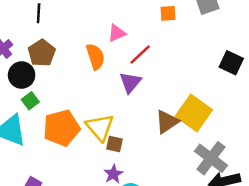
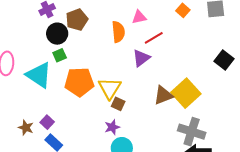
orange square: (168, 13) -> (183, 10), turned 32
gray cross: (211, 158) -> (192, 132), turned -32

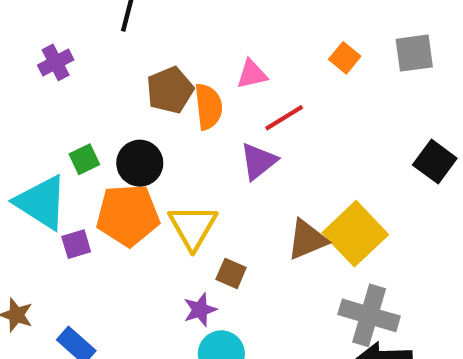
brown pentagon: (77, 20) -> (170, 90), moved
black circle: (57, 34) -> (140, 163), moved
brown square: (118, 104) -> (231, 273), moved
purple square: (47, 122) -> (76, 244), moved, turned 32

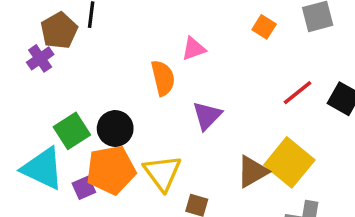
brown pentagon: (170, 90) -> (59, 31), moved
red line: (284, 118) -> (298, 93), moved
green square: (84, 159) -> (72, 131), size x1.5
purple square: (76, 244) -> (84, 188), moved

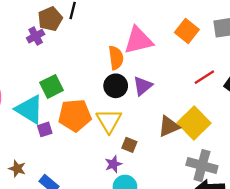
orange square: (264, 27) -> (187, 31), size x1.5
pink triangle: (194, 49) -> (138, 40), size x1.8
black circle: (115, 128) -> (116, 86), moved
purple square: (84, 188) -> (45, 129), moved

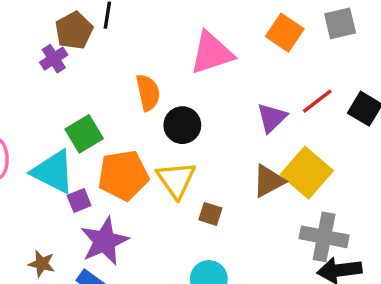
orange semicircle: (116, 58) -> (148, 93), moved
purple triangle: (143, 86) -> (272, 118), moved
purple star: (113, 164) -> (104, 241), moved, size x1.8

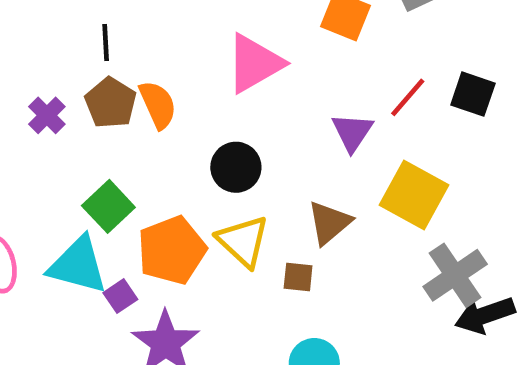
brown pentagon: (74, 31) -> (111, 103), moved
orange semicircle: (148, 93) -> (158, 105), moved
brown triangle: (269, 181) -> (329, 223), moved
gray cross: (324, 237) -> (455, 275), turned -33

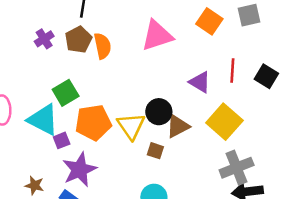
red line: (408, 97) -> (232, 71), turned -50
purple triangle: (352, 132) -> (200, 82), turned -45
black circle: (236, 167) -> (159, 112), moved

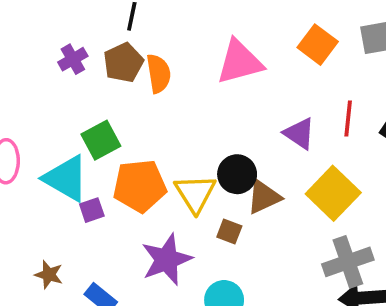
purple star: (80, 170) -> (167, 260), moved

